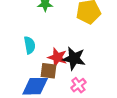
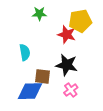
red star: (57, 57) -> (67, 35), moved

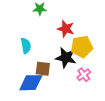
yellow pentagon: (80, 21) -> (82, 47), moved
pink cross: (71, 90) -> (84, 75), moved

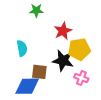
red star: (66, 29) -> (63, 31), turned 30
pink cross: (84, 75) -> (81, 78), turned -32

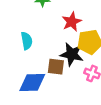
brown square: (39, 72) -> (56, 67), moved

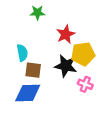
brown square: (56, 67) -> (33, 70), moved

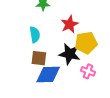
cyan semicircle: (22, 53) -> (35, 35), moved
blue diamond: (28, 93) -> (48, 74), moved

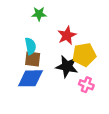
brown square: (39, 58) -> (33, 59), moved
blue diamond: (48, 74) -> (30, 78), moved

